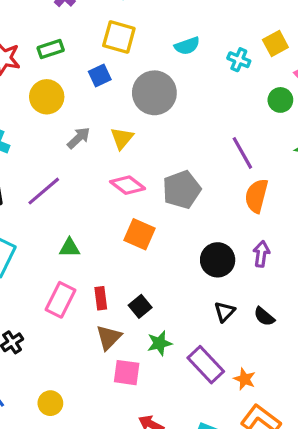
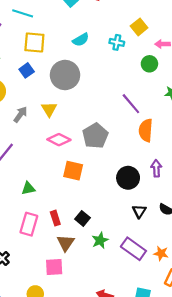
pink square: (127, 373) -> (54, 267), moved

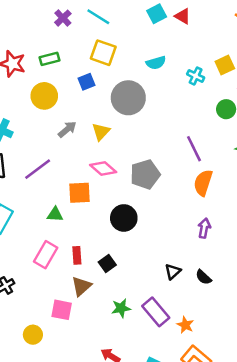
orange square: (73, 171) -> (80, 193), moved, turned -30
black circle: (128, 178) -> (124, 218), moved
green star: (100, 240) -> (121, 308), moved

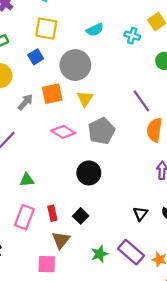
yellow triangle: (101, 132) -> (85, 99), moved
orange square: (80, 193) -> (52, 94), moved

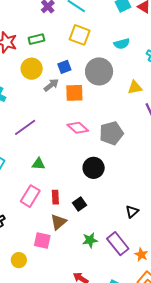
blue square: (36, 57) -> (64, 67), moved
yellow triangle: (85, 99) -> (135, 87), moved, turned 35
gray arrow: (25, 102) -> (51, 85), moved

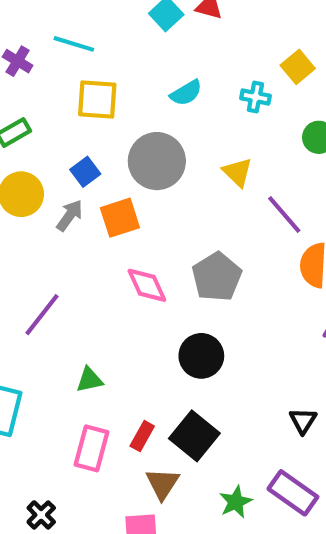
yellow triangle: (135, 87) -> (237, 172), turned -49
pink diamond: (78, 128) -> (147, 285), turned 40
red rectangle: (55, 197) -> (142, 436), turned 48
black square: (80, 204) -> (194, 436), size x1.6

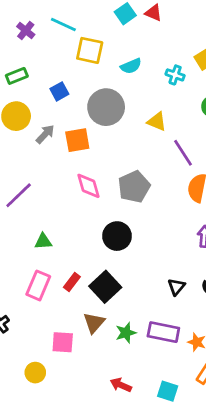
yellow square: (97, 99) -> (90, 50), moved
blue square: (85, 172) -> (59, 91), moved
yellow triangle: (237, 172) -> (157, 121), turned -30
brown triangle: (163, 484) -> (94, 323), moved
purple rectangle: (293, 493) -> (163, 332), turned -32

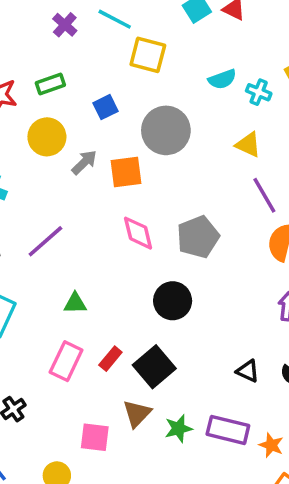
cyan semicircle: (131, 66) -> (222, 79), moved
yellow triangle: (157, 121) -> (248, 145), moved
black triangle: (176, 287) -> (248, 371), turned -48

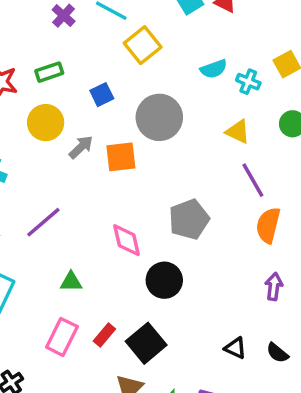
yellow square: (148, 55) -> (143, 45), turned 36
pink diamond: (138, 233) -> (127, 240), moved

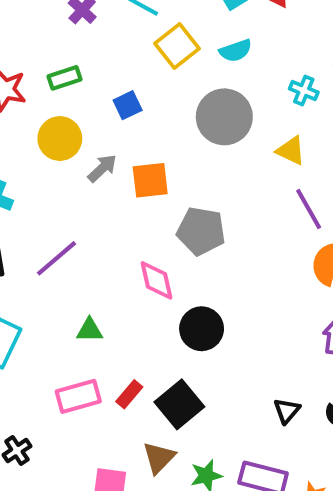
cyan semicircle: (214, 69) -> (236, 51), moved
gray circle: (159, 117) -> (224, 117), moved
gray pentagon: (189, 219) -> (201, 231), moved, turned 30
pink rectangle: (62, 337) -> (78, 396), turned 48
black triangle: (235, 348) -> (287, 411), turned 45

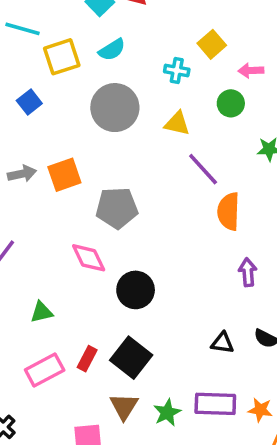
yellow square: (177, 46) -> (62, 57), turned 33
blue square: (128, 105) -> (29, 102), moved
gray arrow: (102, 168) -> (22, 174), turned 44
black triangle: (287, 411) -> (223, 343), turned -50

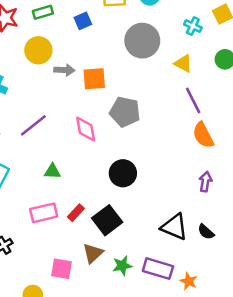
orange semicircle: (229, 211) -> (203, 135), turned -44
pink diamond: (89, 258) -> (86, 129), moved
black triangle: (223, 343) -> (174, 227), size x1.6

